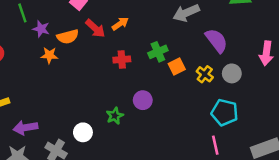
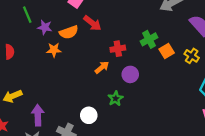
orange arrow: (120, 24) -> (102, 67), moved
purple circle: (143, 100) -> (130, 74), moved
purple arrow: (25, 128) -> (38, 115), turned 102

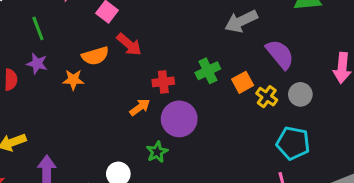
purple star: (45, 27) -> (37, 64), moved
orange square: (167, 51) -> (243, 82), moved
purple circle: (130, 74) -> (179, 119), size x1.5

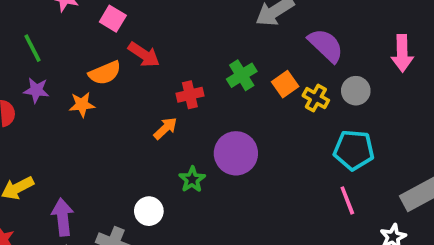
purple circle: (179, 119) -> (236, 153), moved

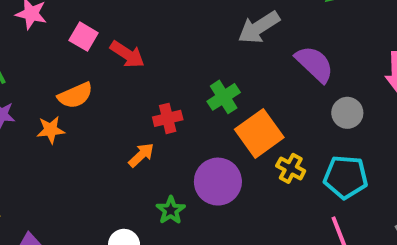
red arrow: (144, 55) -> (127, 54), moved
orange square: (285, 84) -> (259, 133), moved, size x1.6
yellow cross: (316, 98) -> (291, 168), moved

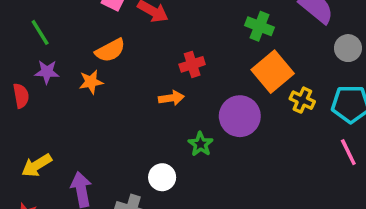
green cross: (224, 97) -> (260, 26), moved, turned -32
orange arrow: (141, 155) -> (171, 98), turned 40

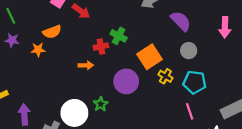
green cross: (260, 26) -> (119, 36), moved
gray circle: (348, 48) -> (189, 51), moved
green star: (201, 144) -> (101, 104), moved
white circle: (162, 177) -> (74, 113), size x1.6

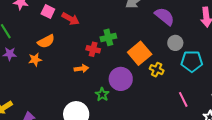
green cross: (119, 36) -> (108, 37), turned -35
red cross: (101, 46) -> (93, 49), turned 32
cyan pentagon: (195, 82) -> (192, 61), moved
green star: (101, 104) -> (102, 94), moved

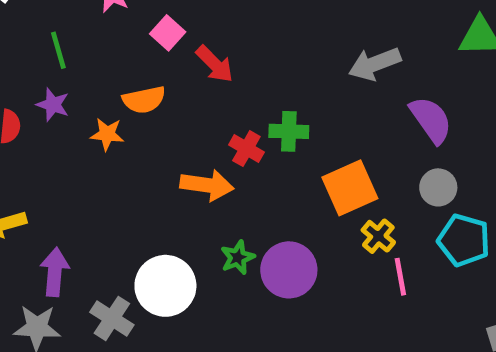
orange arrow: (81, 69) -> (207, 185), size x1.5
purple circle: (121, 79) -> (289, 270), moved
pink line: (183, 99) -> (400, 277), moved

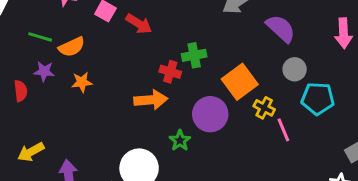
green line: (58, 50) -> (40, 37), turned -45
orange semicircle: (144, 100) -> (72, 47), moved
purple circle: (289, 270) -> (210, 114), moved

